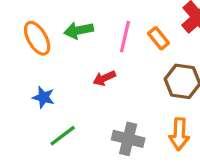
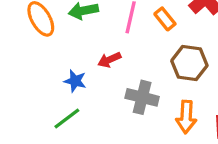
blue star: (43, 97) -> (75, 81), moved
gray cross: (128, 139) -> (142, 97), moved

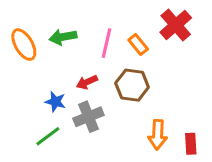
brown hexagon: (189, 63) -> (132, 85), moved
gray cross: (142, 97) -> (88, 117), moved, turned -36

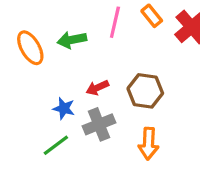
pink line: (107, 43) -> (115, 22), moved
orange rectangle: (138, 45) -> (152, 16), moved
orange arrow: (158, 135) -> (148, 144), moved

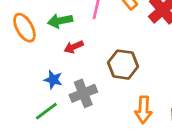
red arrow: (97, 88) -> (74, 47), moved
orange arrow: (148, 144) -> (144, 110), moved

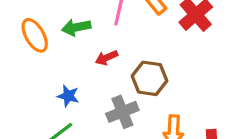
red arrow: (74, 47) -> (106, 58), moved
gray cross: (83, 93) -> (122, 112), moved

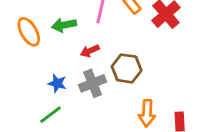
gray cross: (122, 112) -> (93, 83), moved

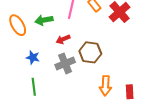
blue star: (57, 83) -> (33, 57), moved
green line: (50, 115) -> (34, 87), turned -60

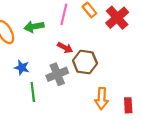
red arrow: (63, 39) -> (65, 48), moved, turned -128
green line: (34, 87) -> (33, 92), moved

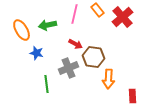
blue star: (22, 68) -> (37, 53), moved
orange arrow: (102, 99) -> (109, 79), moved

